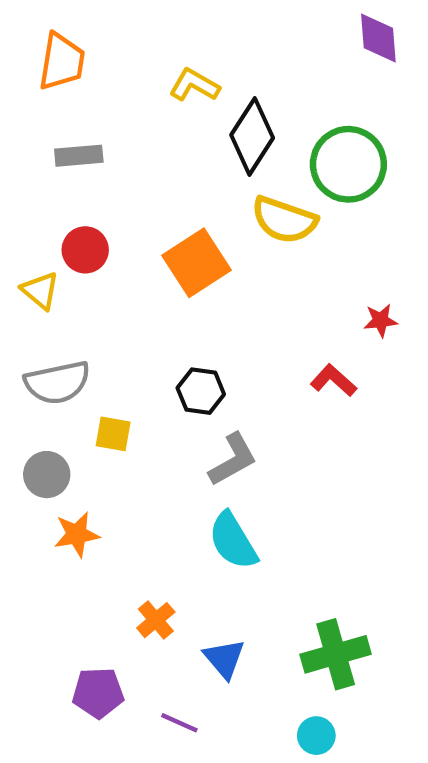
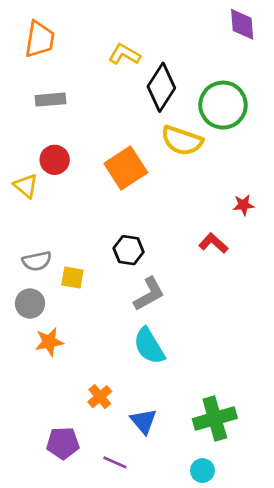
gray semicircle: (57, 383) -> (37, 261), moved, size x0.7

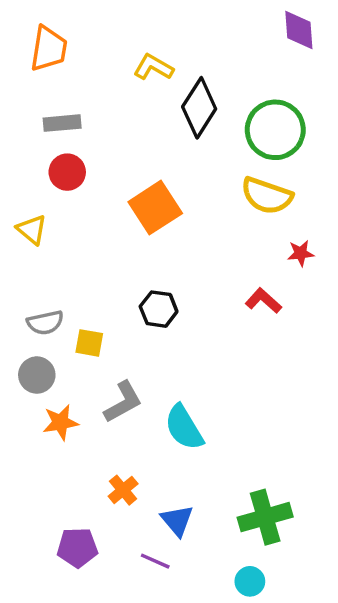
yellow semicircle: (182, 141) -> (267, 196), moved
red circle: (55, 160) -> (67, 172), moved
gray L-shape: (149, 294) -> (123, 402), moved
purple line: (115, 462) -> (155, 561), moved

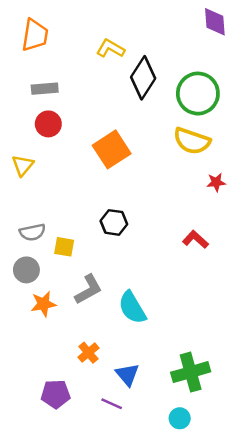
yellow triangle: (32, 230) -> (23, 165), turned 30
red L-shape: (263, 301) -> (195, 239), moved

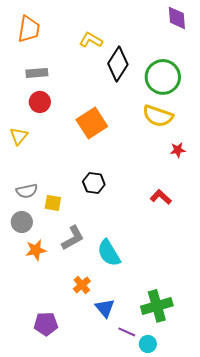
orange cross: (88, 353) -> (82, 285), moved
purple line: (112, 404) -> (127, 332), moved

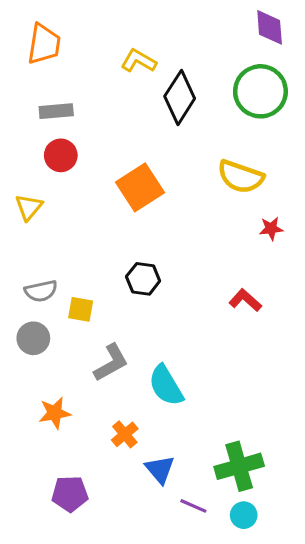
green circle: (163, 77) -> (260, 91), moved
orange star: (36, 250) -> (55, 413), moved
cyan circle: (148, 344) -> (244, 515), moved

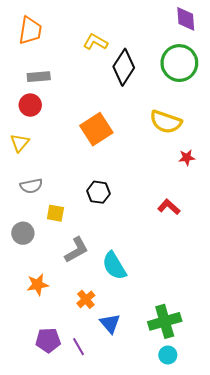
red circle: (61, 155) -> (30, 105), moved
gray semicircle: (41, 291) -> (31, 186), moved
purple line: (193, 506) -> (79, 347), moved, turned 36

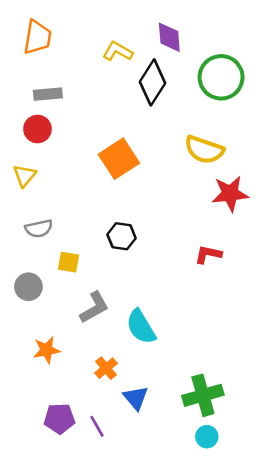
purple diamond: (186, 19) -> (169, 37), moved
red star: (187, 158) -> (230, 194), size x1.8
red L-shape: (169, 207) -> (208, 254), turned -30

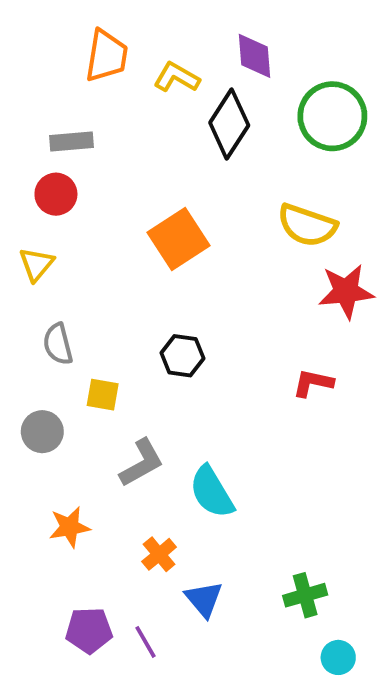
orange trapezoid: (37, 37) -> (107, 56), moved
gray semicircle: (39, 229) -> (58, 344), turned 88
green cross: (203, 395) -> (305, 595), size x0.7
cyan circle: (207, 437) -> (338, 657), moved

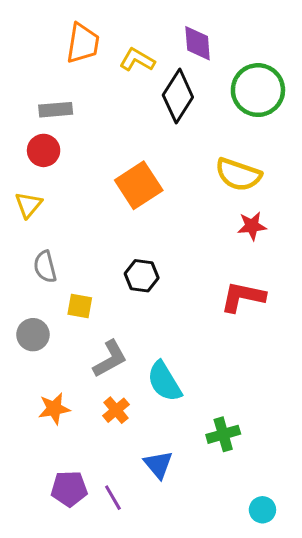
red star: (346, 291) -> (252, 226), moved, size x0.7
red L-shape: (313, 383) -> (243, 297), size x1.4
orange cross: (159, 554) -> (116, 410), moved
green cross: (305, 595) -> (223, 434), moved

